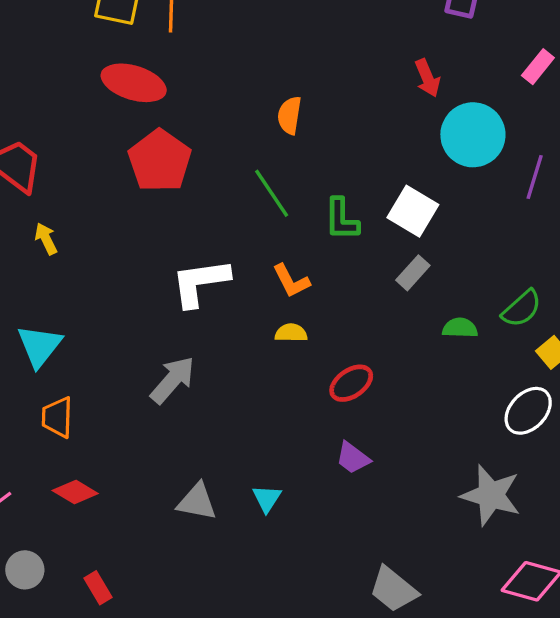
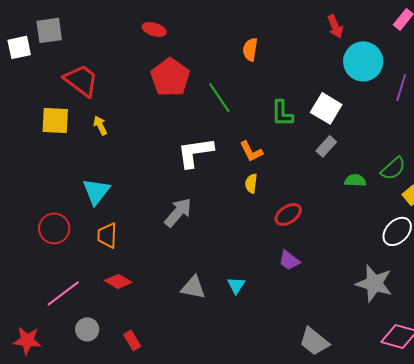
red ellipse: (134, 83) -> (154, 29), size x0.6
green line: (272, 193) -> (219, 97), moved
yellow semicircle: (291, 333) -> (251, 183), turned -84

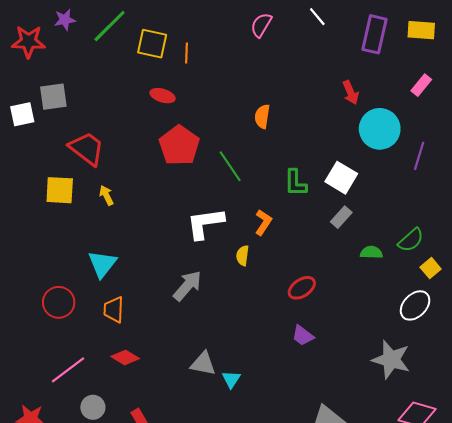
orange L-shape: (251, 151) -> (263, 222), turned -120
yellow semicircle: (251, 183) -> (243, 256), moved
cyan triangle: (236, 285) -> (231, 379), moved

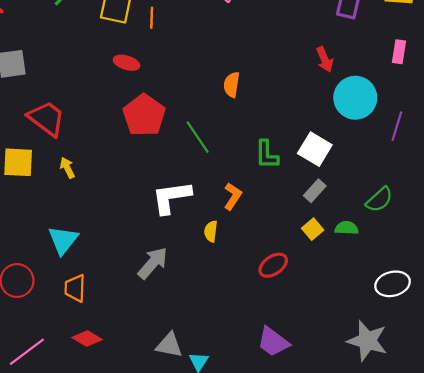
pink rectangle: (421, 85) -> (399, 52), turned -30
green semicircle: (411, 240) -> (379, 200), moved
yellow square: (431, 268) -> (313, 229), moved
white ellipse: (415, 305) -> (393, 284), turned 32
purple trapezoid: (303, 336) -> (273, 342), moved, size x1.4

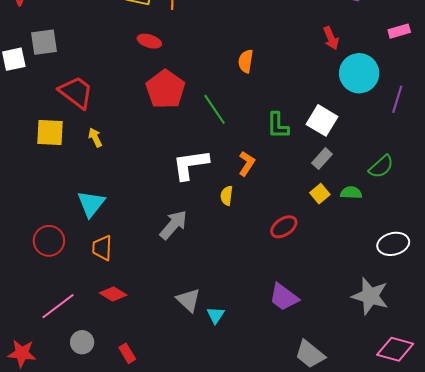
pink rectangle: (399, 52) -> (399, 31), turned 65
gray triangle: (169, 345) -> (188, 300), turned 32

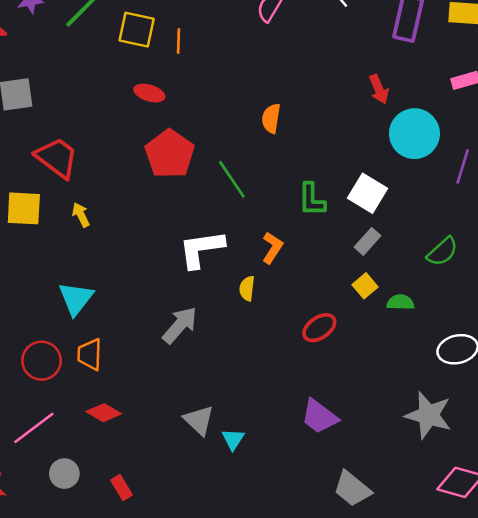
green semicircle: (351, 193) -> (400, 302), moved
red circle: (49, 241) -> (42, 361), moved

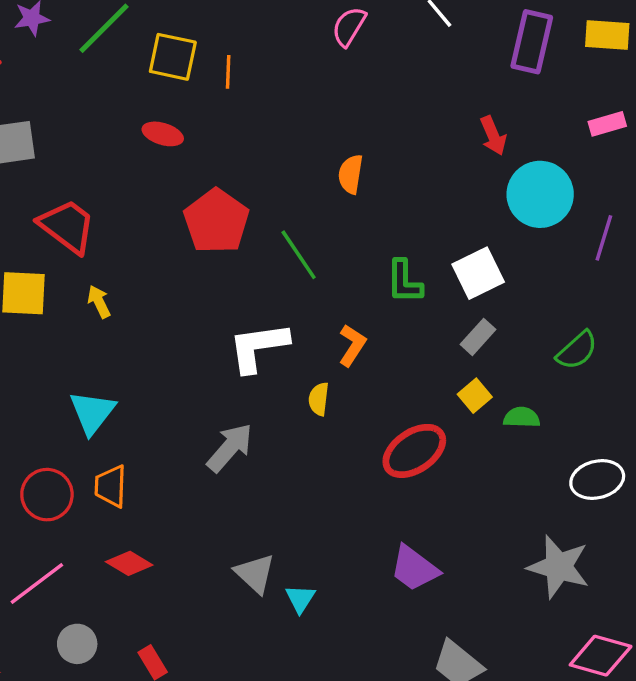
red ellipse: (149, 93) -> (163, 134), moved
white square: (368, 193) -> (478, 273), turned 33
red ellipse: (319, 328) -> (414, 451), size x1.4

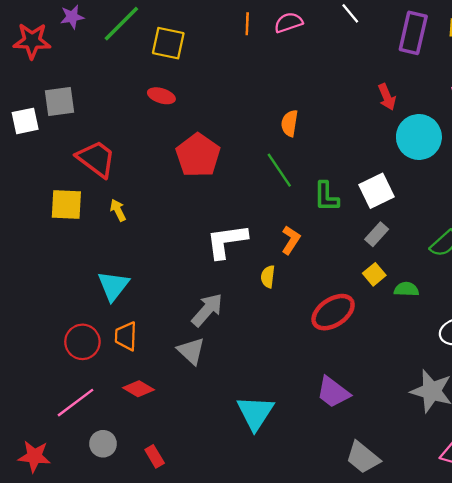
pink semicircle: (349, 27) -> (288, 23), turned 40
orange line: (228, 72) -> (247, 24), moved
green line: (299, 255) -> (279, 170), moved
gray triangle: (255, 573) -> (191, 351), moved
cyan triangle: (300, 599) -> (255, 413), size x1.8

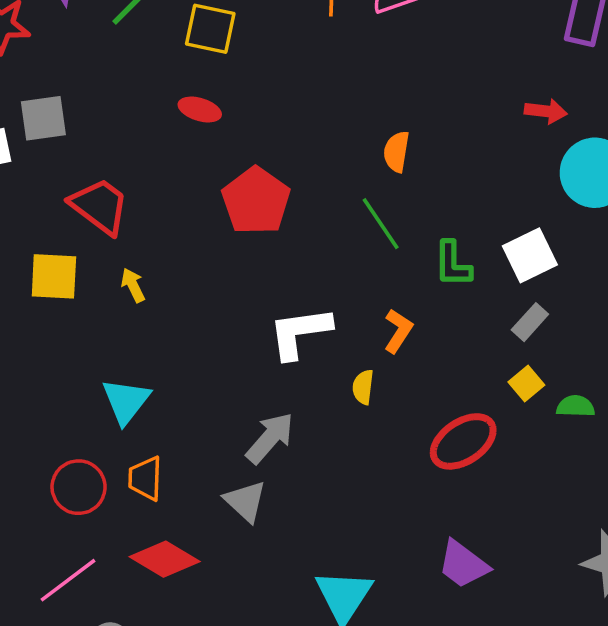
red arrow: (387, 97) -> (546, 111), turned -60
red diamond: (138, 389) -> (165, 559), size x1.4

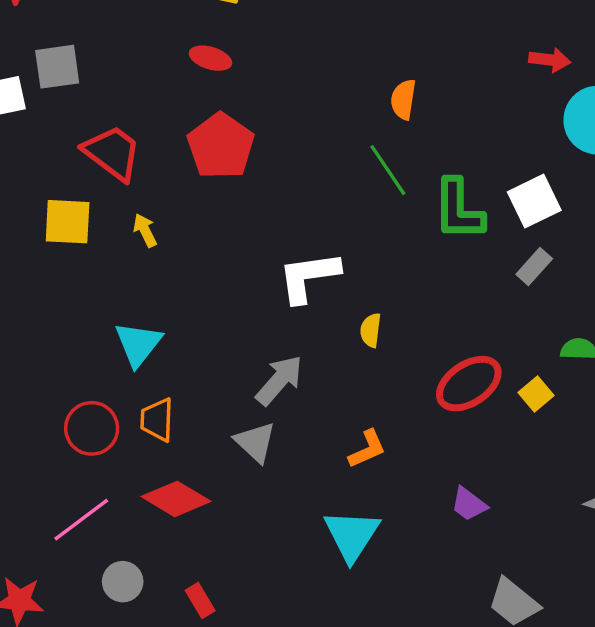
red pentagon: (256, 201) -> (221, 146), moved
green L-shape: (453, 264) -> (458, 210), size x1.4
orange L-shape: (398, 331) -> (367, 449), moved, turned 33
yellow square: (526, 384) -> (536, 394), moved
purple trapezoid: (463, 564) -> (469, 504), size x0.7

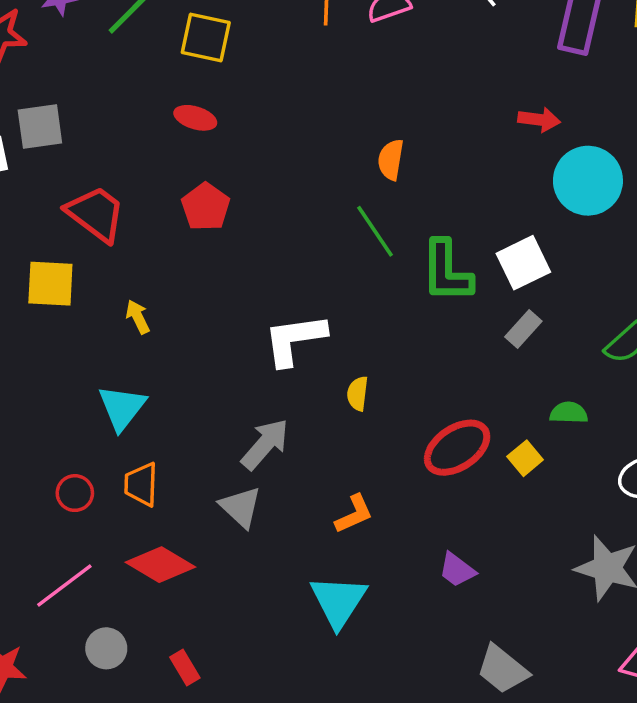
red pentagon: (221, 146) -> (206, 207), size x0.7
yellow arrow: (145, 230) -> (138, 317), moved
red circle: (92, 428) -> (75, 493), size x0.7

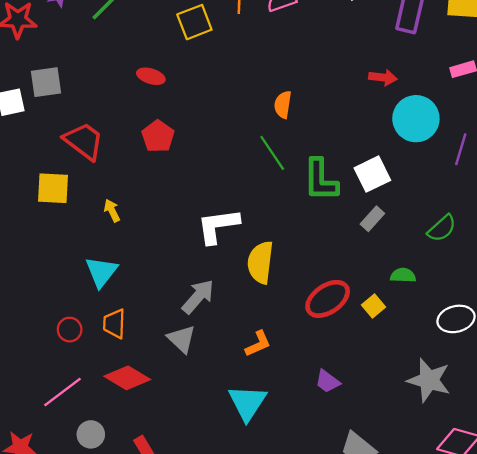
yellow square: (206, 38) -> (194, 22), moved, turned -33
yellow semicircle: (358, 394) -> (260, 262), size x1.8

